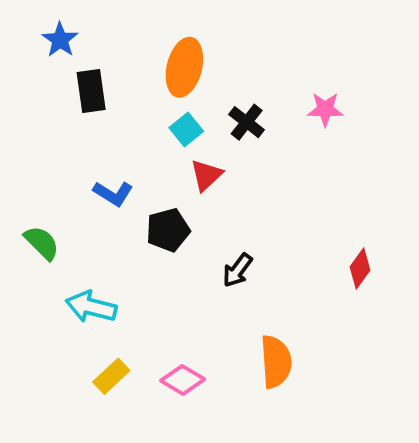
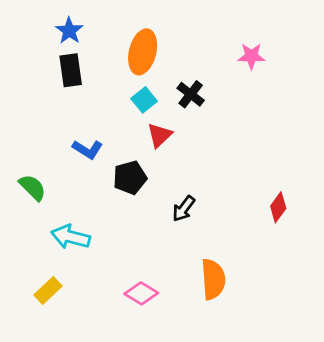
blue star: (60, 40) -> (69, 31), moved
pink star: (325, 109) -> (251, 56), moved
yellow rectangle: (111, 376) -> (48, 291), moved

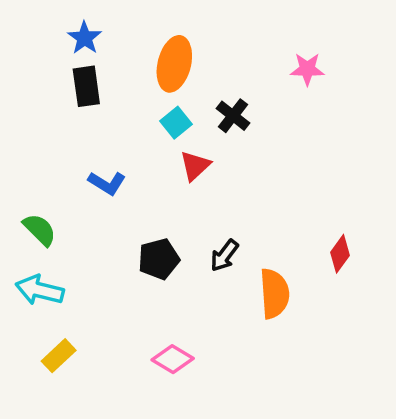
black pentagon: (130, 178) -> (159, 259), moved
cyan arrow: (71, 237) -> (40, 290), moved
orange semicircle: (213, 279) -> (274, 294), moved

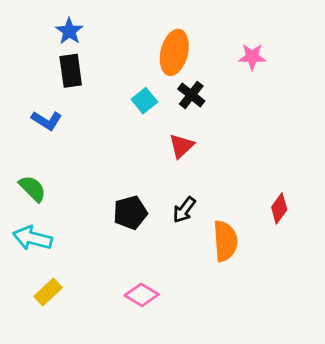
orange ellipse: (174, 64) -> (174, 52), moved
red triangle: (195, 166) -> (181, 146), moved
blue L-shape: (107, 183) -> (47, 120), moved

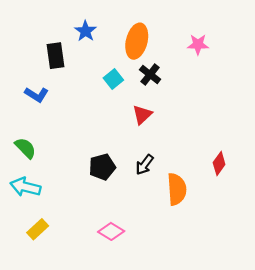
blue star: (69, 31) -> (86, 31), moved

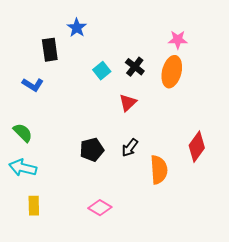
orange ellipse: (137, 41) -> (172, 72), moved
red diamond: (219, 164) -> (197, 147), size x1.4
yellow rectangle: (38, 229) -> (34, 206), turned -48

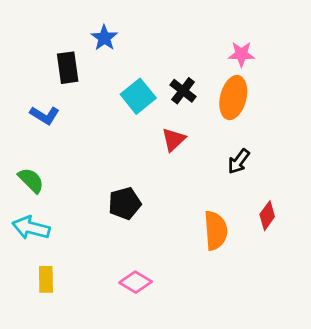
cyan square: (102, 71) -> (138, 96), size x1.4
red diamond: (197, 147) -> (267, 216), moved, size x0.7
black arrow: (130, 148) -> (239, 161), moved

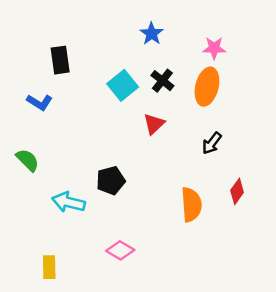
blue star: (104, 38) -> (152, 34), moved
cyan arrow: (31, 228) -> (68, 202), moved
yellow rectangle: (46, 279) -> (49, 267), moved

